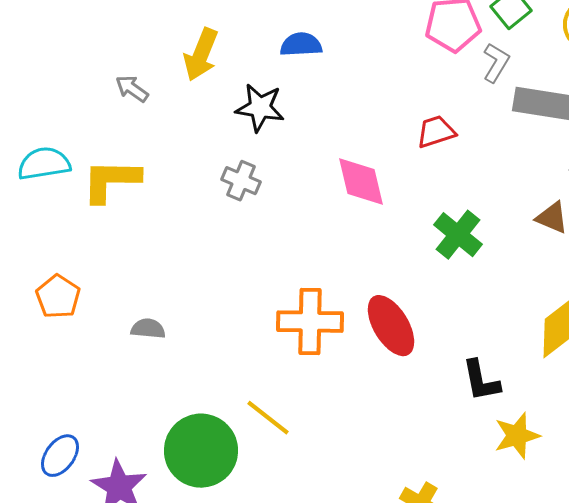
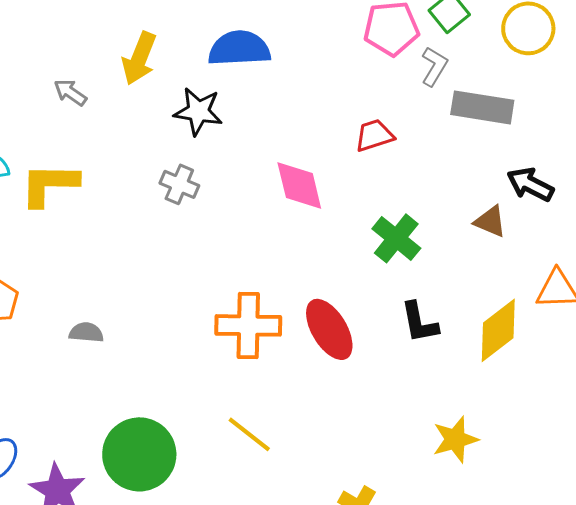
blue semicircle: (301, 45) -> (239, 48), size x1.5
black L-shape: (481, 381) -> (419, 322), moved
yellow line: (268, 418) -> (249, 434), moved

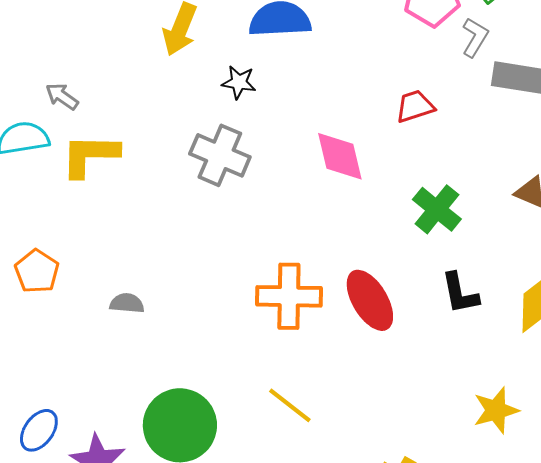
gray arrow: (70, 92) -> (62, 96), moved
black star: (198, 111) -> (239, 82), size x0.7
gray cross: (179, 184) -> (220, 155), size x1.5

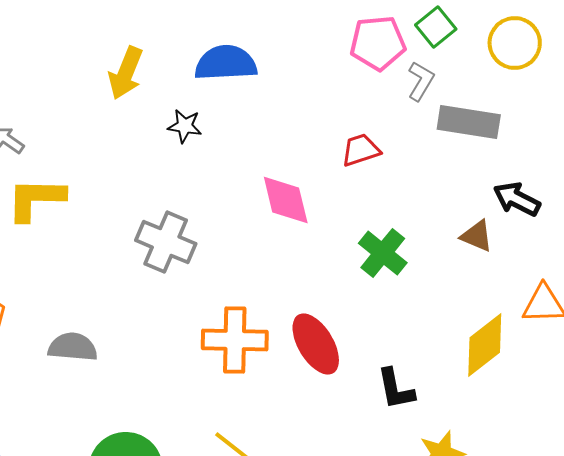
gray cross: (220, 155) -> (166, 242), moved
black L-shape: (460, 293) -> (396, 389), moved
gray semicircle: (127, 303) -> (73, 347), size x1.4

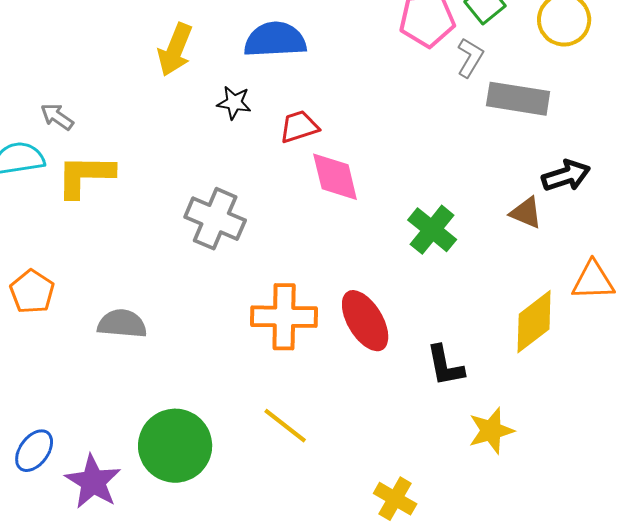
red trapezoid: (361, 150) -> (299, 127), moved
black arrow: (517, 199) -> (566, 176), turned 135

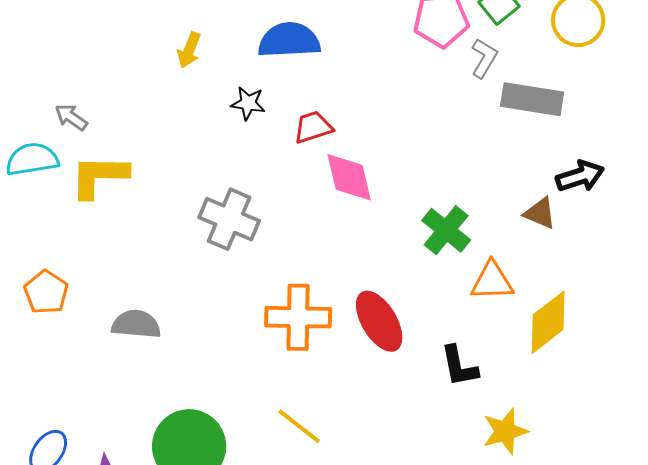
yellow arrow: (175, 50) -> (189, 50), size x0.7
orange triangle: (593, 281) -> (492, 281), moved

